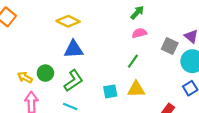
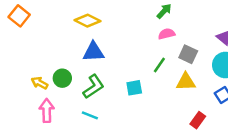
gray square: (170, 46) -> (188, 54), moved
yellow triangle: (136, 89) -> (186, 82), moved
cyan square: (110, 91) -> (134, 88), moved

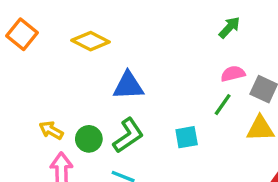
yellow diamond: (87, 21) -> (91, 41), moved
pink semicircle: (167, 34) -> (233, 74), moved
green circle: (62, 78) -> (89, 139), moved

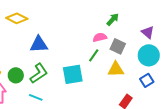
green arrow: (229, 27) -> (113, 19), moved
cyan square: (187, 137) -> (73, 74), size x1.5

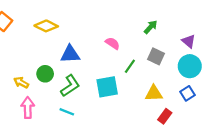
pink semicircle: (100, 37) -> (113, 43), moved, turned 48
yellow triangle: (116, 69) -> (154, 93), moved
green circle: (16, 75) -> (45, 74), moved

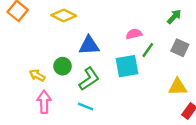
pink semicircle: (113, 43) -> (134, 34), turned -48
green line: (130, 66) -> (148, 50), moved
cyan square: (107, 87) -> (127, 66), moved

